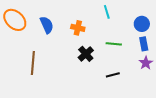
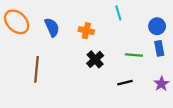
green line: (114, 44) -> (134, 55), moved
purple star: (146, 63) -> (161, 84), moved

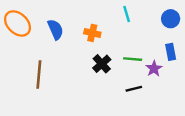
blue circle: (157, 26) -> (171, 19), moved
green line: (134, 55) -> (133, 59), moved
purple star: (161, 84) -> (154, 69), moved

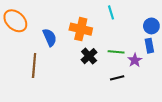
blue circle: (171, 19) -> (151, 26), moved
blue semicircle: (55, 29) -> (50, 37), moved
orange cross: (92, 33) -> (81, 29), size x1.5

